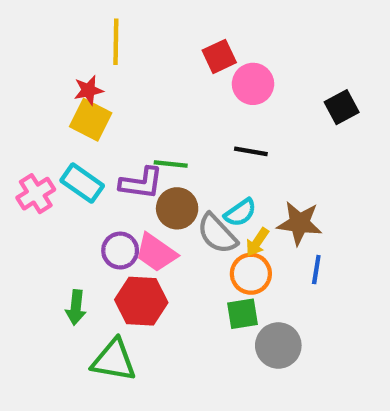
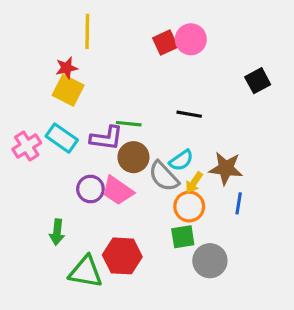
pink circle: (253, 84) -> (191, 39), moved
red hexagon: (141, 301) -> (122, 256), moved

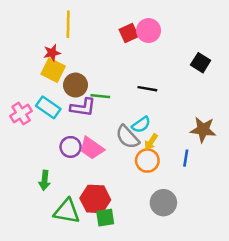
black square: (258, 81) -> (201, 63), turned -30
brown circle: (133, 157) -> (75, 85), moved
brown star: (226, 168) -> (203, 130), moved
green square: (183, 237) -> (105, 218), moved

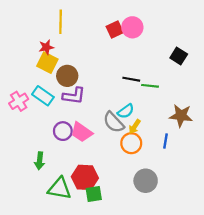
green line: (100, 96) -> (150, 86), moved

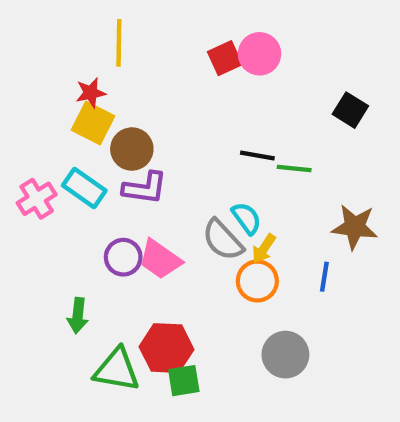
cyan semicircle: (126, 111) -> (247, 218), turned -91

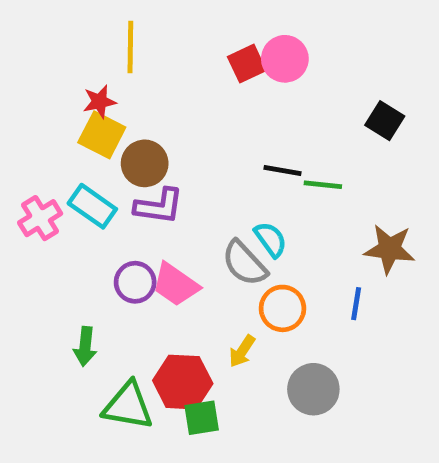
yellow arrow: (264, 249) -> (242, 351), moved

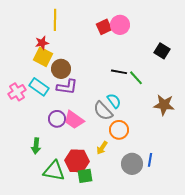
green line: (323, 185) -> (136, 78), turned 42
blue line: (356, 304) -> (150, 160), moved

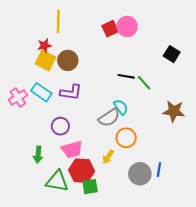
brown circle: (61, 69) -> (68, 60), moved
gray semicircle: (103, 111) -> (109, 118), turned -80
pink trapezoid: (74, 120) -> (72, 149), moved, turned -50

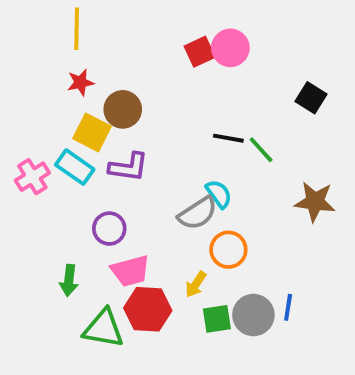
yellow line: (58, 21) -> (77, 29), moved
yellow square: (46, 60) -> (92, 132), moved
green square: (90, 187) -> (217, 319), moved

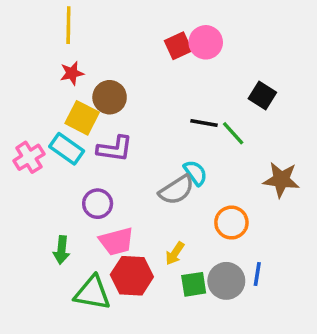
black square: (311, 98) -> (262, 96), moved
orange circle: (228, 250) -> (231, 223), moved

